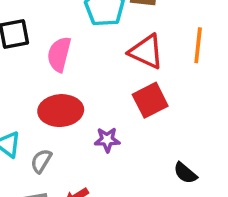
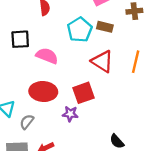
pink semicircle: (59, 54) -> (47, 56), turned 90
red square: (150, 100) -> (84, 93), moved

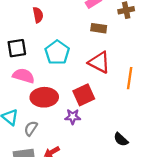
cyan pentagon: (80, 30) -> (57, 52), moved
pink semicircle: (47, 56) -> (23, 76), moved
orange line: (136, 62) -> (130, 78), moved

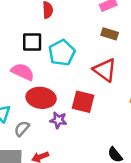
black square: (17, 48) -> (32, 42), moved
red square: (84, 95) -> (83, 102), turned 30
purple star: (73, 117) -> (58, 120), moved

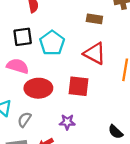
purple star: (58, 120) -> (67, 122), moved

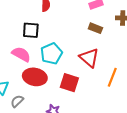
cyan pentagon: (52, 43) -> (51, 54), moved

